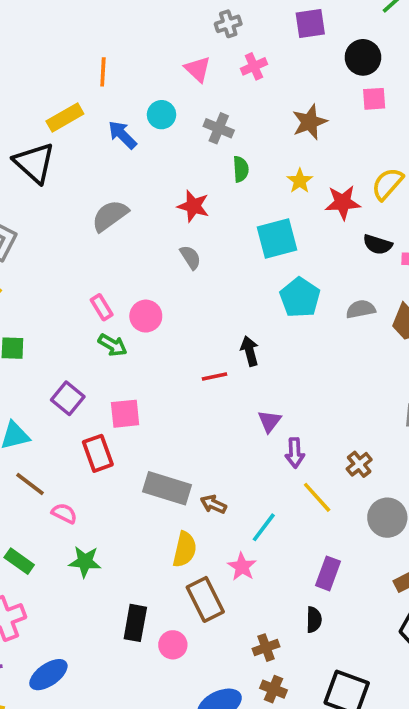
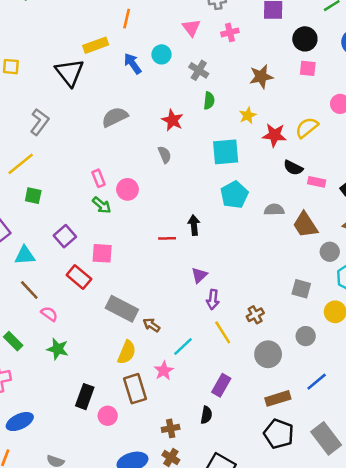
red rectangle: (98, 453) -> (79, 277), turned -40

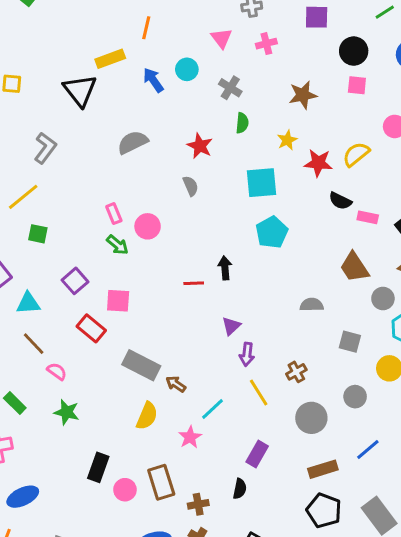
gray semicircle: (274, 210) -> (312, 305), moved
brown rectangle: (135, 389) -> (161, 482), moved

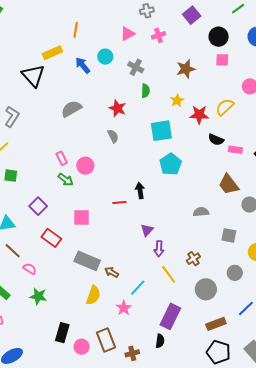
purple square: (317, 17) -> (192, 15), turned -36
pink triangle: (221, 38) -> (128, 34), turned 42
pink square: (118, 301) -> (82, 217), moved
purple rectangle: (257, 454) -> (170, 316), size x1.4

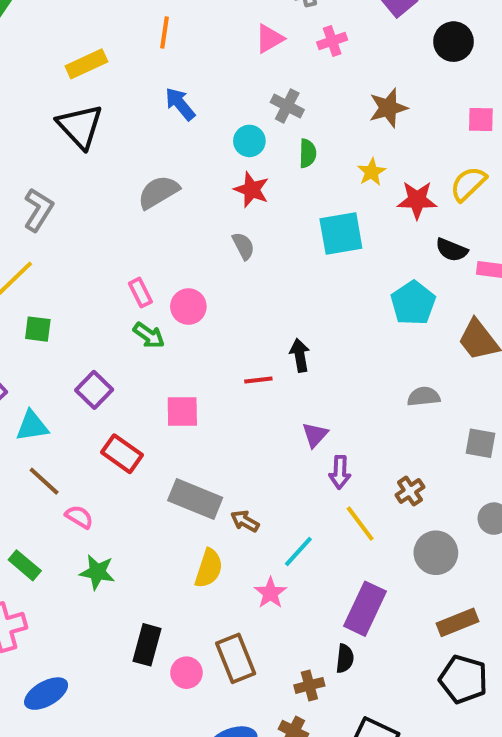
yellow rectangle: (52, 53) -> (86, 64), moved
cyan circle: (105, 57) -> (249, 141), moved
pink square: (222, 60) -> (481, 119), moved
cyan pentagon: (171, 164) -> (413, 303), moved
brown cross: (132, 353) -> (309, 685), moved

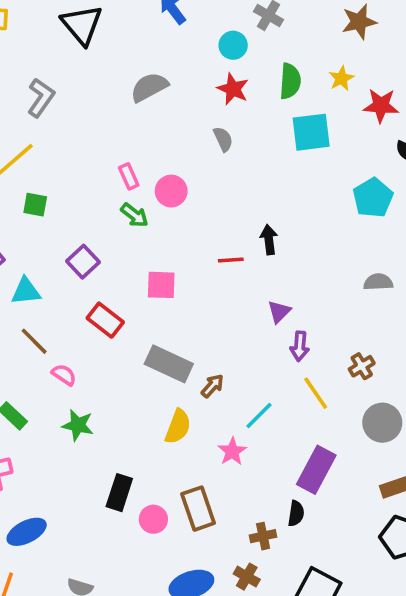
green semicircle: (308, 153) -> (290, 81), moved, size x1.4
brown arrow: (245, 521) -> (212, 386), turned 100

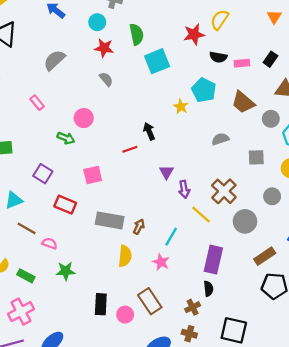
yellow star: (341, 78) -> (181, 107), moved
pink rectangle: (129, 176) -> (37, 103), moved
brown cross: (362, 366) -> (224, 191), size x1.6

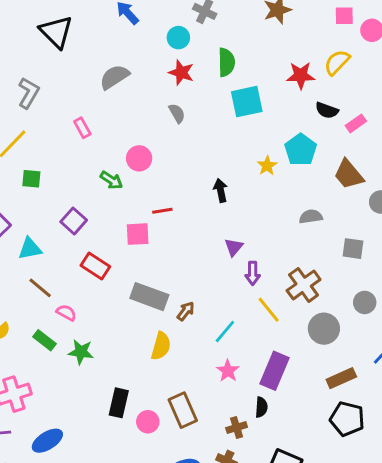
pink rectangle: (242, 63) -> (356, 123), turned -40
red line: (130, 149) -> (162, 211), moved
pink star: (161, 262) -> (228, 371), moved
green rectangle: (26, 276) -> (45, 340), moved

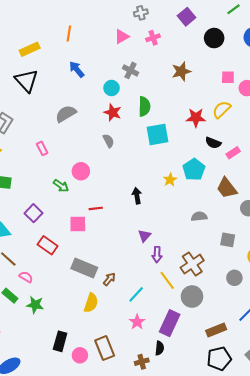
gray circle: (324, 329) -> (192, 297), moved
black pentagon: (347, 419) -> (219, 359), turned -30

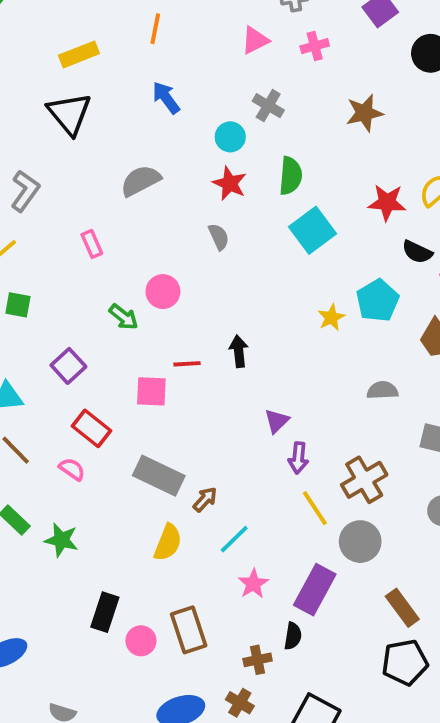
cyan square: (158, 135) -> (312, 230), turned -30
black arrow: (137, 196) -> (239, 351), moved
pink semicircle: (26, 277) -> (72, 469), moved
cyan line: (136, 294) -> (234, 539), moved
brown rectangle: (216, 330) -> (402, 608), turned 72

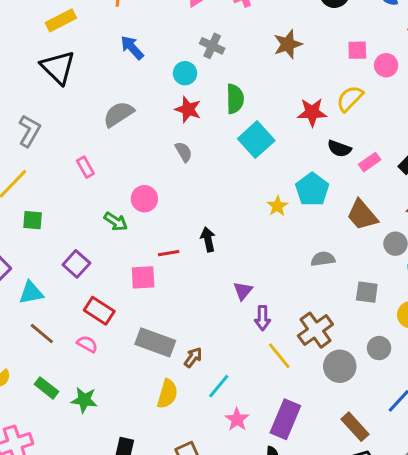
gray circle: (360, 542) -> (340, 366), moved

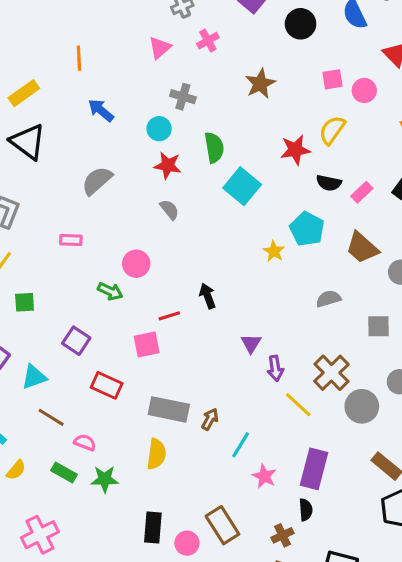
pink rectangle: (85, 167) -> (71, 240), turned -50
pink semicircle: (87, 344) -> (85, 442), moved
yellow semicircle: (167, 394) -> (156, 454), moved

